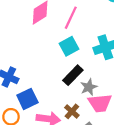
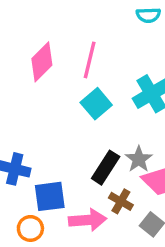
black rectangle: (73, 75) -> (106, 168), moved
blue square: (27, 99) -> (50, 196), turned 30

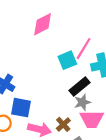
pink line: (90, 60) -> (84, 49), moved
black rectangle: (106, 168) -> (80, 86), moved

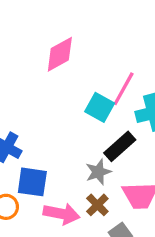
cyan square: (67, 60) -> (100, 107), turned -36
gray star: (82, 102) -> (98, 172), moved

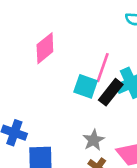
black rectangle: (120, 146) -> (111, 92), moved

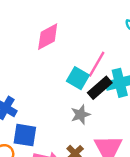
gray star: (94, 140) -> (81, 115), moved

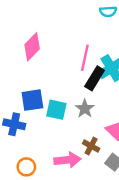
cyan square: (78, 78) -> (56, 110), moved
blue square: (25, 135) -> (32, 100), moved

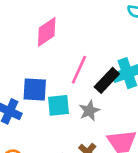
pink line: (85, 58) -> (79, 70), moved
cyan square: (56, 110) -> (58, 105), turned -30

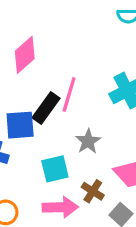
black rectangle: (107, 80) -> (46, 108), moved
cyan square: (58, 105) -> (55, 169), moved

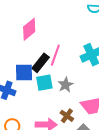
cyan square: (55, 169) -> (44, 83), moved

